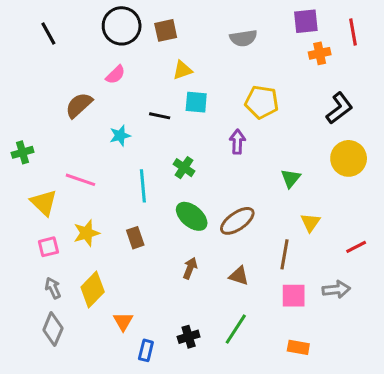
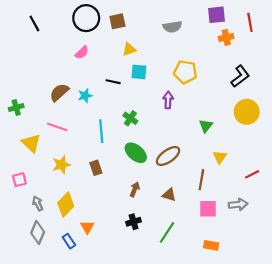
brown semicircle: (79, 105) -> (59, 92), moved
pink square: (48, 247) -> (19, 180), moved
black cross: (189, 337) -> (134, 222), moved
blue rectangle: (146, 350) -> (69, 241), moved, turned -48

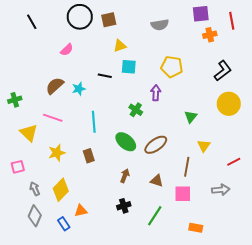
pink semicircle: (82, 53) -> (67, 50), moved
green cross: (130, 118) -> (136, 110), moved
pink square: (208, 209) -> (183, 194), moved
orange triangle: (87, 227) -> (81, 211), turned 48

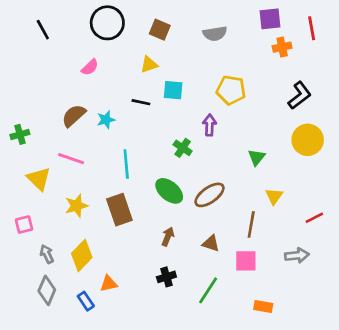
brown square: (109, 20) -> (160, 30), moved, turned 35
yellow triangle: (120, 46) -> (149, 65), moved
brown rectangle: (89, 156) -> (119, 210), size x1.6

